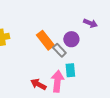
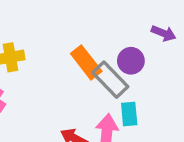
gray rectangle: (59, 50) -> (110, 80), size x1.5

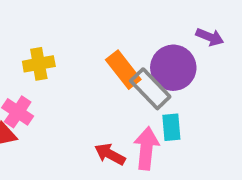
purple circle: (131, 61) -> (173, 68), size x1.5

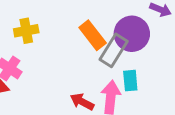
gray rectangle: (150, 89) -> (114, 50), turned 76

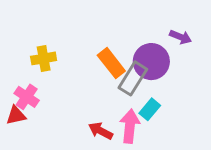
cyan rectangle: (130, 81) -> (150, 109), turned 45

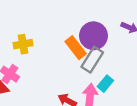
purple circle: (151, 62) -> (93, 36), moved

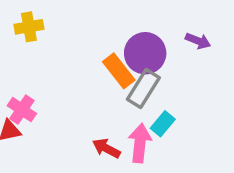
yellow cross: (23, 44) -> (29, 27), moved

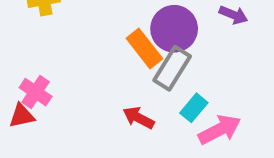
pink arrow: (140, 143) -> (220, 130), moved, turned 57
red arrow: (106, 148) -> (138, 118), moved

